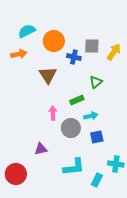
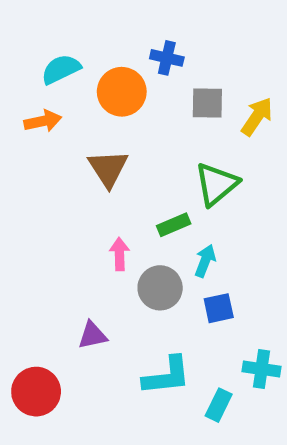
blue cross: (74, 57) -> (167, 58), moved
green triangle: (96, 82) -> (216, 184), size x1.5
cyan arrow: (91, 116) -> (205, 261), turned -56

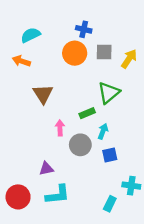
orange circle: (122, 92) -> (75, 53), moved
orange arrow: (43, 121) -> (21, 61), turned -150
brown triangle: (108, 168) -> (43, 94), moved
cyan L-shape: (167, 376) -> (58, 195), moved

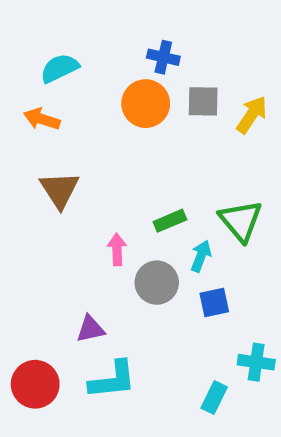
green triangle: (109, 93) -> (241, 221), moved, turned -30
brown triangle: (43, 94) -> (59, 190), moved

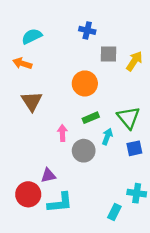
orange circle: (146, 104) -> (85, 83), moved
blue square: (214, 302) -> (134, 148), moved
red circle: (35, 384) -> (28, 194), moved

